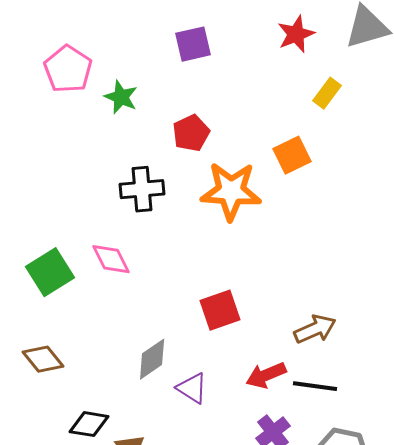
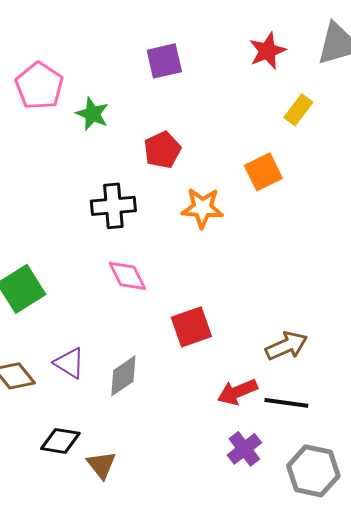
orange star: (231, 191) -> (202, 208), size x0.7
pink diamond: (111, 259) -> (127, 276), moved
purple triangle: (192, 388) -> (69, 363), moved

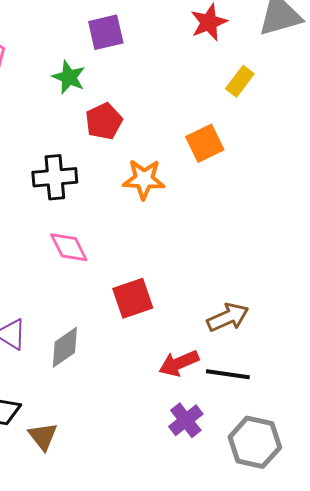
green star: (92, 114) -> (69, 77), moved

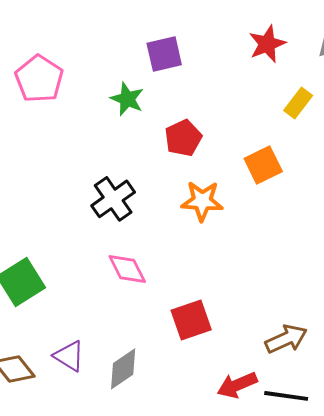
red pentagon: (104, 121) -> (183, 138), moved
black cross: (55, 177) -> (113, 199), turned -30

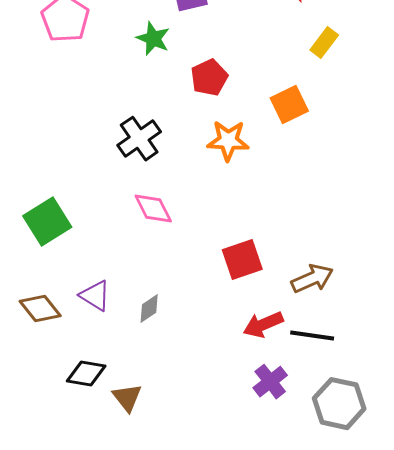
red square: (191, 320) -> (242, 260), moved
gray diamond: (123, 369) -> (149, 309), size x0.7

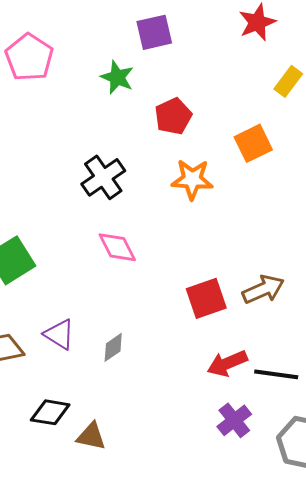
brown arrow: (312, 279) -> (263, 289), moved
brown triangle: (127, 398) -> (91, 436), turned -40

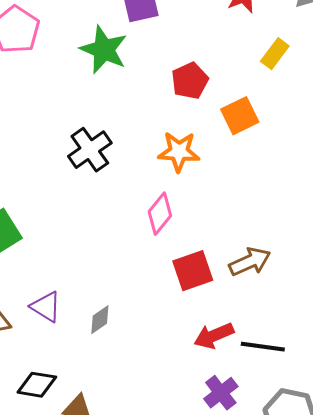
green star: (117, 77) -> (104, 50), size x1.4
red pentagon: (173, 116) -> (190, 81), moved
pink diamond: (117, 247) -> (160, 214), moved, turned 66

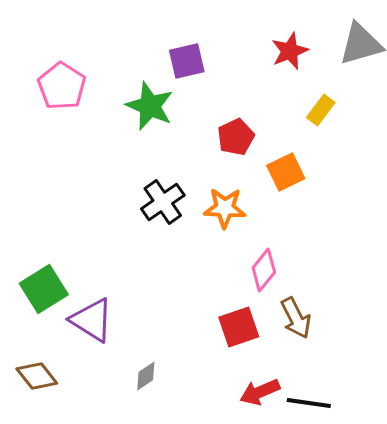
black cross: (90, 150) -> (163, 202), moved
pink diamond: (160, 214) -> (264, 270), moved
brown arrow: (250, 262) -> (296, 318), turned 87
purple triangle: (46, 307) -> (92, 320), moved, size x1.4

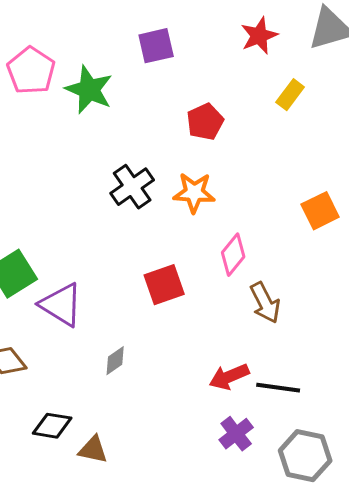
green star: (150, 106) -> (89, 90), moved
orange square: (286, 172) -> (320, 211), moved
red square: (239, 327) -> (164, 285), moved

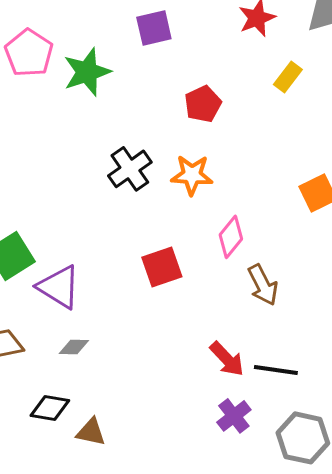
green star: (89, 90) -> (87, 72), turned 30
gray diamond: (115, 361) -> (74, 347), moved, turned 36
red arrow: (229, 377) -> (227, 359), turned -111

